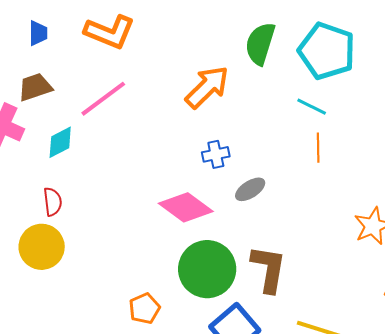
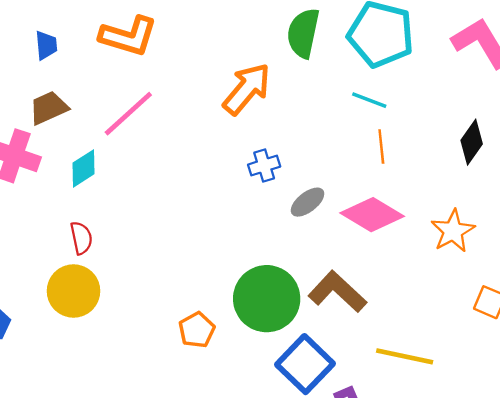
pink diamond: (186, 207) -> (372, 215), moved
brown L-shape: (269, 269) -> (337, 292), turned -51
orange pentagon: (144, 308) -> (197, 330), moved

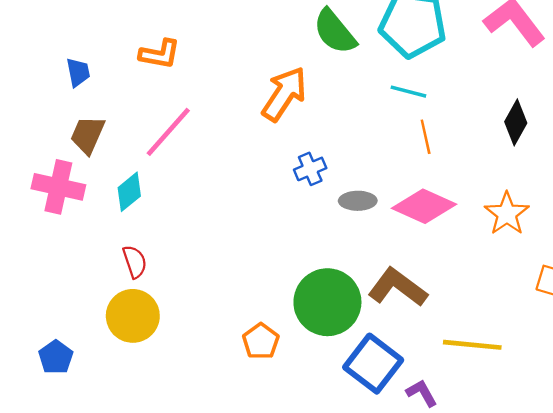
green semicircle: (303, 33) -> (335, 32), turned -45
orange L-shape: (128, 36) -> (160, 54), size x0.7
brown trapezoid: (49, 108) -> (88, 135), turned -36
gray ellipse: (308, 202) -> (358, 201), turned 44

